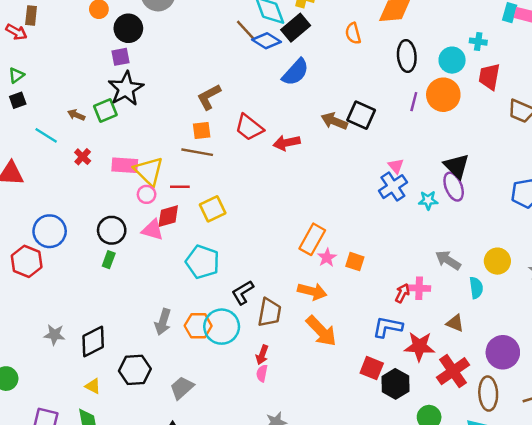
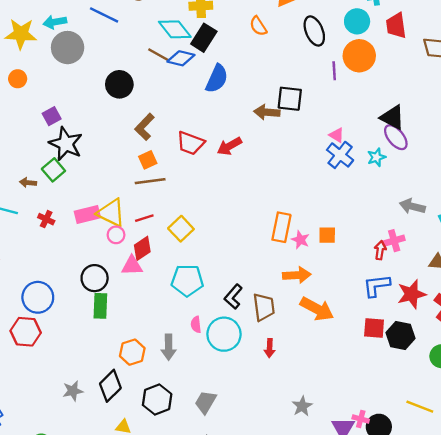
black circle: (128, 28) -> (119, 84), moved
green rectangle: (109, 260) -> (100, 306), size x1.5
orange hexagon: (198, 326) -> (132, 352), moved
pink semicircle: (262, 373) -> (196, 325), moved

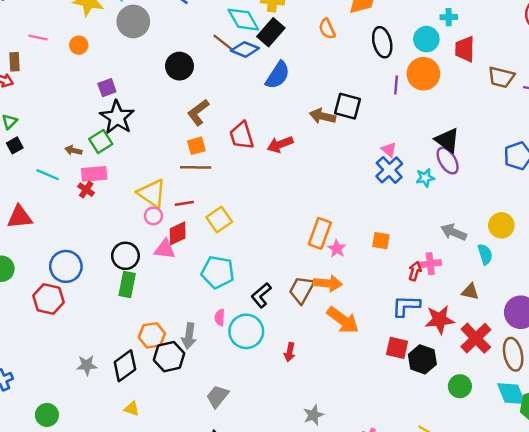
red trapezoid: (190, 143) -> (242, 135), turned 44
pink rectangle: (87, 215) -> (94, 174), moved
orange square: (327, 235) -> (381, 241), moved
brown trapezoid: (264, 307) -> (302, 290), moved, turned -152
black hexagon: (157, 399) -> (169, 357), moved

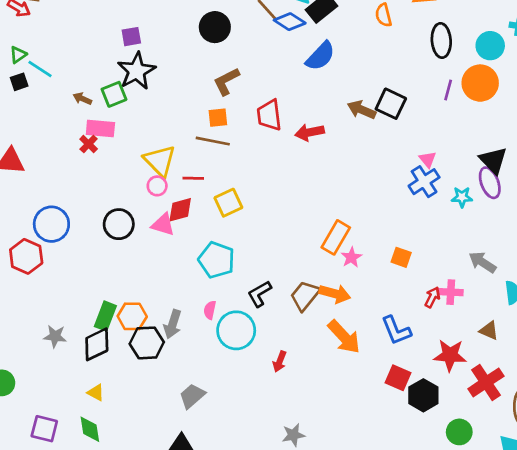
cyan line: (48, 175) -> (40, 69), moved
green rectangle: (127, 284) -> (105, 316), moved
blue L-shape: (406, 306) -> (396, 330), moved, turned -124

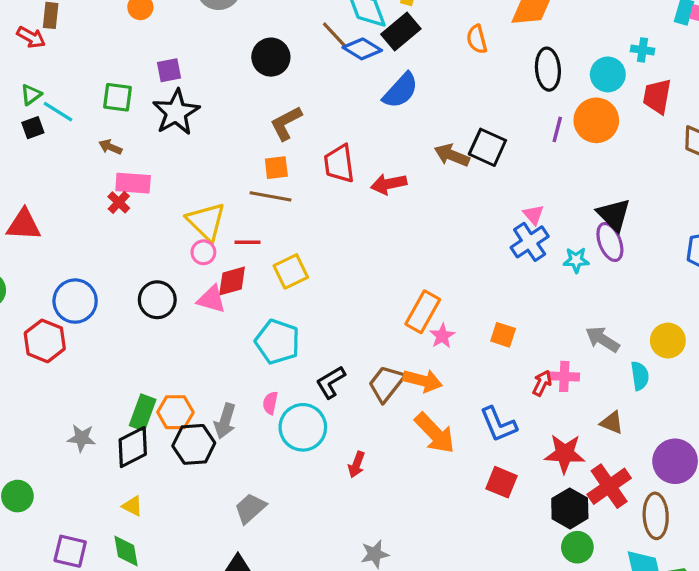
green square: (114, 94) -> (118, 97), moved, turned 30
black hexagon: (423, 395) -> (570, 508), moved

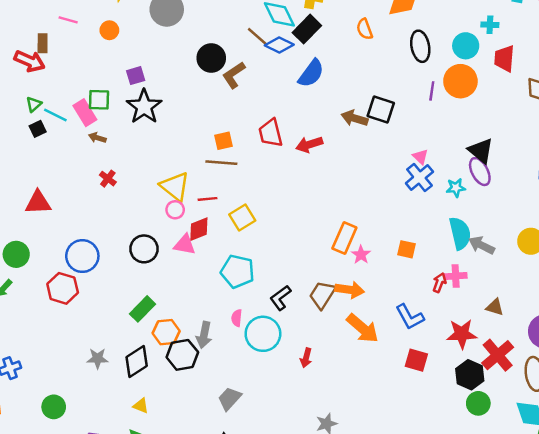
red arrow: (31, 37) -> (30, 61), size x1.4
brown L-shape: (286, 123) -> (234, 75), moved
pink rectangle: (133, 183) -> (85, 113), moved, turned 60
cyan semicircle: (640, 376) -> (460, 233), moved, size x1.5
green rectangle: (143, 412) -> (143, 309), moved, turned 30

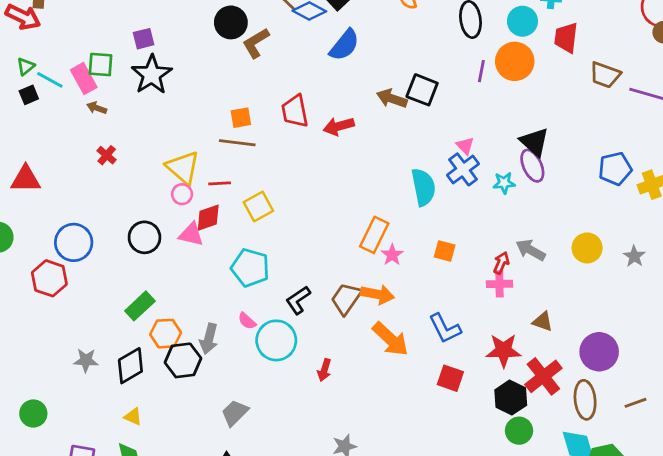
cyan semicircle: (460, 233) -> (423, 187), moved
red arrow: (439, 283) -> (501, 263), moved
pink semicircle: (237, 318) -> (247, 321), turned -56

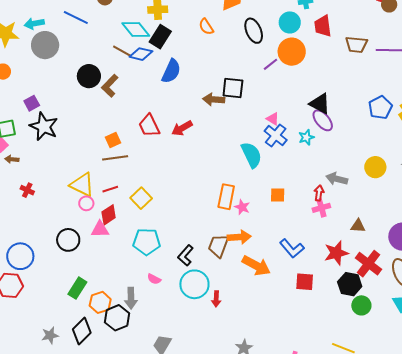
purple line: (481, 71) -> (271, 64), turned 56
cyan circle: (276, 340) -> (194, 284), moved

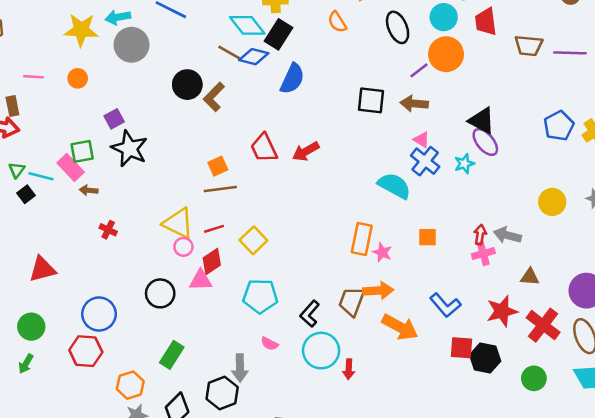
brown arrow: (214, 99) -> (414, 103), moved
cyan semicircle: (251, 155) -> (394, 186), turned -36
gray arrow: (337, 179) -> (507, 235), moved
black hexagon: (350, 284) -> (485, 358), moved
orange hexagon: (100, 302) -> (130, 385), moved

